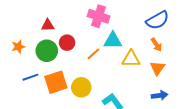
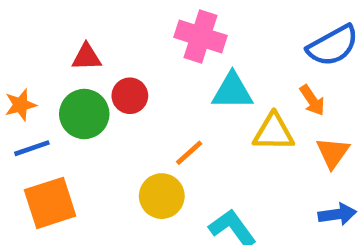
orange arrow: (156, 45) -> (312, 100), moved
orange line: (93, 54) -> (189, 153), moved
blue line: (30, 77) -> (32, 148), moved
orange square: (56, 82) -> (50, 203), moved

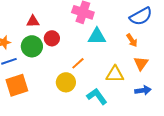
yellow triangle: (273, 132) -> (115, 74), moved

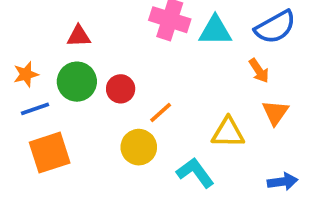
cyan triangle: (97, 36) -> (215, 31), moved
red circle: (52, 38) -> (121, 89), moved
blue arrow: (143, 90) -> (283, 182), moved

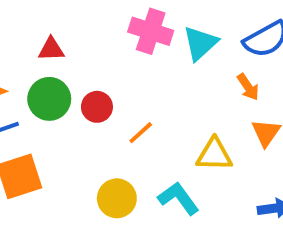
cyan triangle: (215, 31) -> (200, 43), turned -42
yellow circle: (139, 147) -> (117, 198), moved

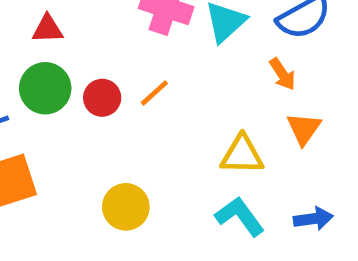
orange line: (141, 133) -> (154, 93), moved
cyan L-shape: (178, 198) -> (240, 216), moved

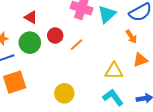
red triangle: (48, 29) -> (31, 17), turned 32
red circle: (102, 98) -> (55, 36), moved
orange triangle: (304, 129) -> (140, 60), turned 35

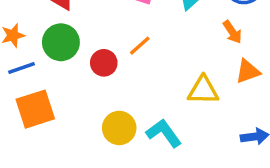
red circle: (55, 36) -> (104, 63), moved
cyan L-shape: (113, 97) -> (164, 133), moved

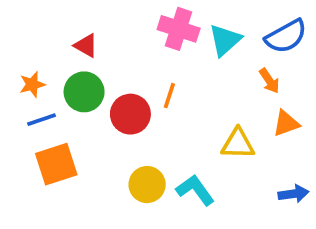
orange line: (140, 46) -> (169, 96), turned -30
red circle: (104, 63) -> (130, 114), size x1.4

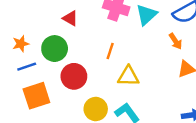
red triangle: (86, 46) -> (70, 18), moved
red circle: (130, 114) -> (74, 76), moved
yellow triangle: (238, 144) -> (128, 76), moved

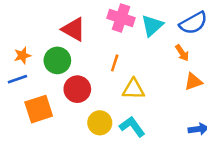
red triangle: (70, 18) -> (74, 29), size x1.5
blue line: (27, 67) -> (17, 79), moved

